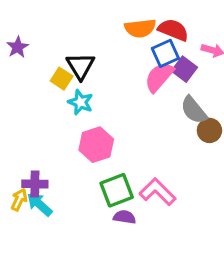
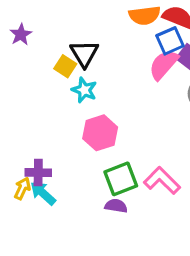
purple semicircle: (125, 217) -> (116, 206), moved

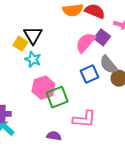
blue square: (170, 41) -> (90, 74), moved
green square: (121, 179) -> (57, 97), moved
pink L-shape: (162, 180) -> (84, 119), turned 140

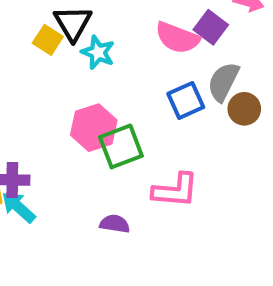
pink semicircle: (85, 43) -> (177, 38), turned -110
cyan star: (33, 59) -> (98, 52), moved
gray semicircle: (108, 65) -> (223, 82), turned 66

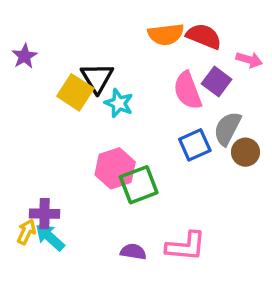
pink semicircle: (177, 38) -> (188, 91), turned 48
yellow square: (48, 40) -> (75, 92), size x1.4
pink L-shape: (175, 190) -> (186, 246), moved

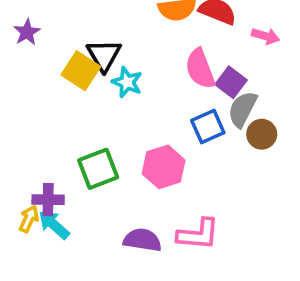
purple square: (217, 81) -> (231, 82), moved
pink hexagon: (115, 168) -> (164, 167), moved
green square: (139, 185) -> (98, 169), moved
purple semicircle: (133, 252) -> (142, 240), size x1.4

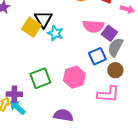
pink semicircle: (200, 69) -> (93, 26), turned -65
brown circle: (262, 134) -> (115, 70), moved
pink L-shape: (198, 234) -> (108, 94), moved

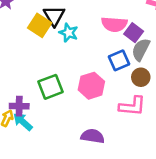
purple semicircle: (63, 115) -> (93, 136), moved

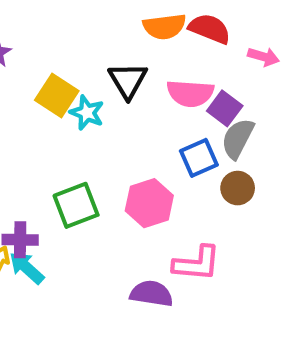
black triangle: (54, 16) -> (128, 80), moved
cyan star: (69, 33) -> (87, 113), moved
pink L-shape: (132, 106) -> (197, 263), moved

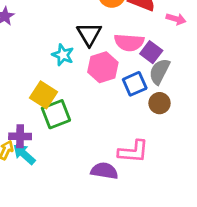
yellow square: (57, 95) -> (44, 95), moved
pink hexagon: (149, 203) -> (103, 67), moved

